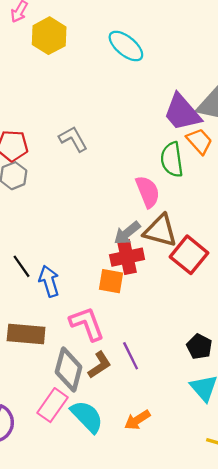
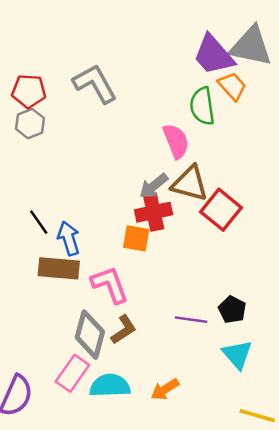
gray L-shape: (73, 139) -> (95, 84), size x1.4
brown rectangle: (26, 334) -> (59, 268), moved
purple line: (131, 356) -> (191, 320), moved, turned -56
cyan semicircle: (87, 417) -> (110, 386), turned -48

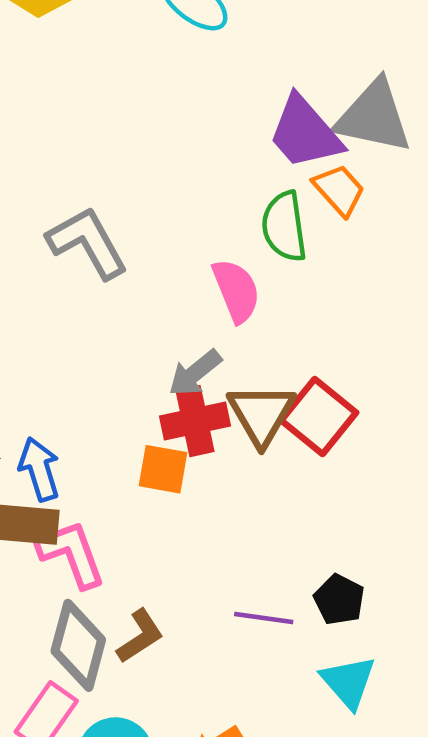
gray L-shape: (95, 84) -> (87, 243), moved
brown triangle: (190, 183) -> (261, 414), moved, turned 45
pink L-shape: (110, 285) -> (71, 554), moved

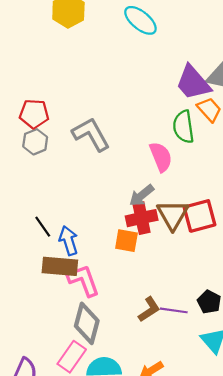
red square: (319, 416) -> (200, 216), turned 36
brown L-shape: (140, 636) -> (149, 309), moved

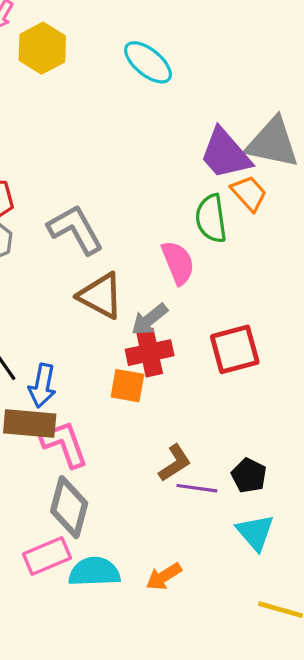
brown triangle: (173, 215) -> (101, 296), moved, turned -32
blue arrow: (68, 241) -> (42, 386), turned -152
brown L-shape: (149, 309) -> (175, 463), moved
pink rectangle: (72, 357) -> (47, 556), turned 32

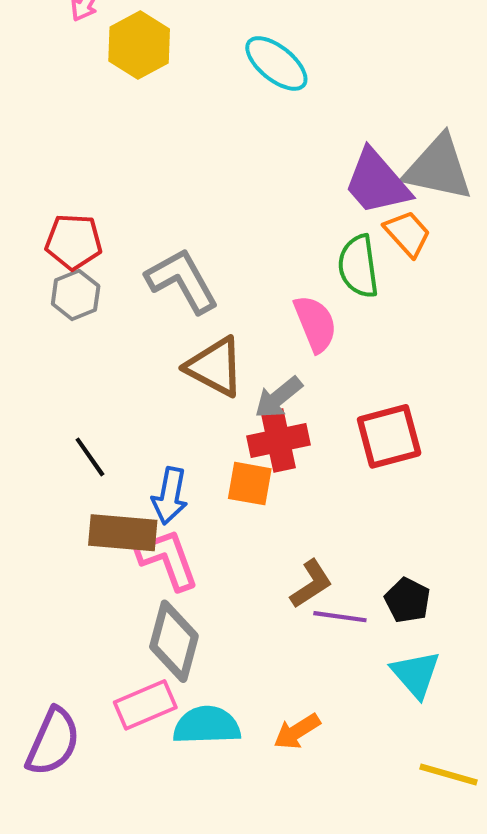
blue arrow: (42, 386) -> (170, 496), moved

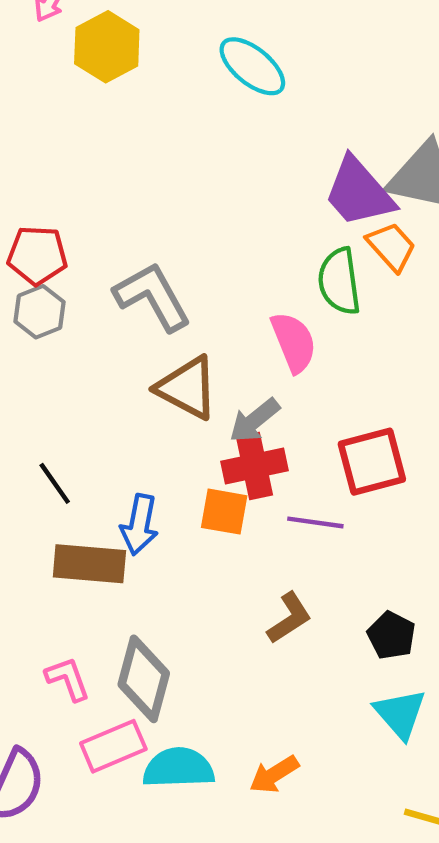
pink L-shape: (168, 559) -> (68, 679), moved, size x0.7
purple line: (340, 617) -> (315, 522), moved

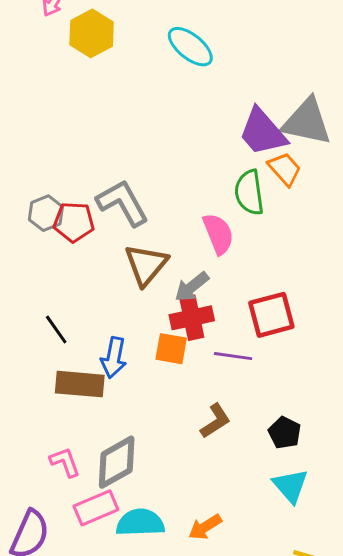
red pentagon: (37, 255) -> (74, 222), moved
brown triangle: (187, 388) -> (146, 265), turned 42
gray diamond: (144, 679) -> (117, 462), turned 46

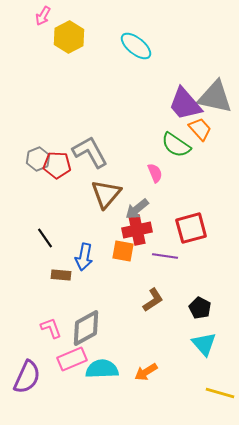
green semicircle: (249, 193) -> (176, 145), turned -48
pink semicircle: (218, 234) -> (155, 173), size x0.7
brown rectangle: (80, 384) -> (61, 275), size x0.6

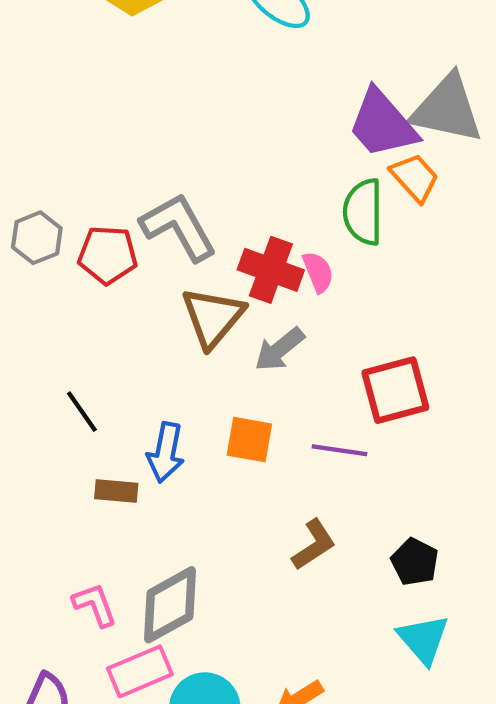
green semicircle: (176, 145) -> (363, 212), turned 56
gray hexagon: (38, 159) -> (37, 238), moved
red cross: (137, 230) -> (271, 270), moved, turned 32

